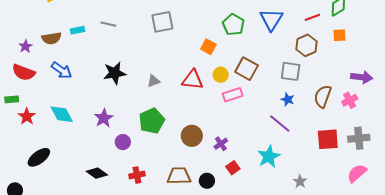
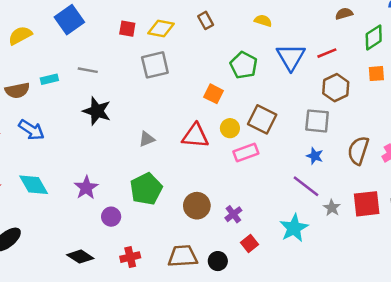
red line: (312, 17) -> (327, 53), moved
black star: (115, 73) -> (97, 111), moved, turned 30
gray star: (300, 181) -> (332, 208), moved

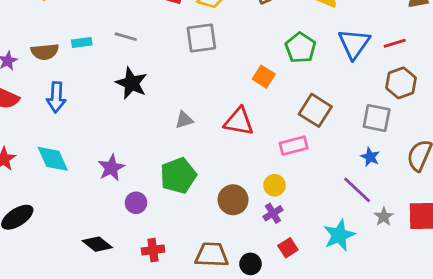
yellow circle: (230, 128) -> (275, 185), moved
blue arrow: (31, 130) -> (56, 97), turned 55

